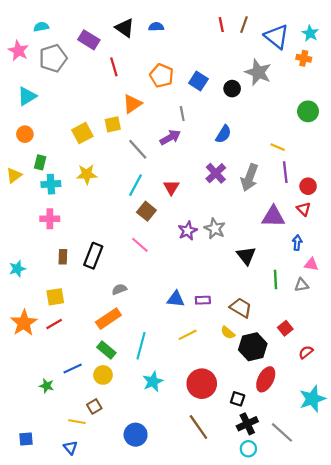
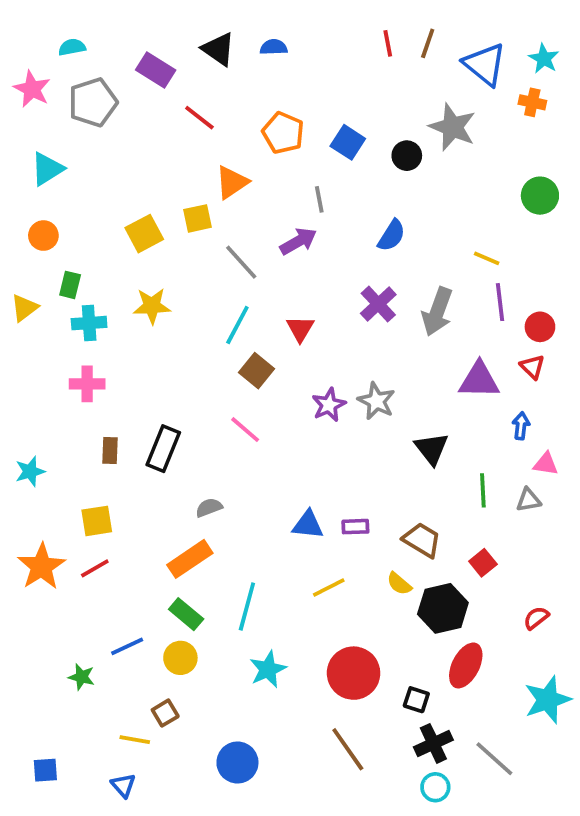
red line: (114, 67) -> (199, 118), turned -36
red square: (285, 328) -> (483, 563), moved

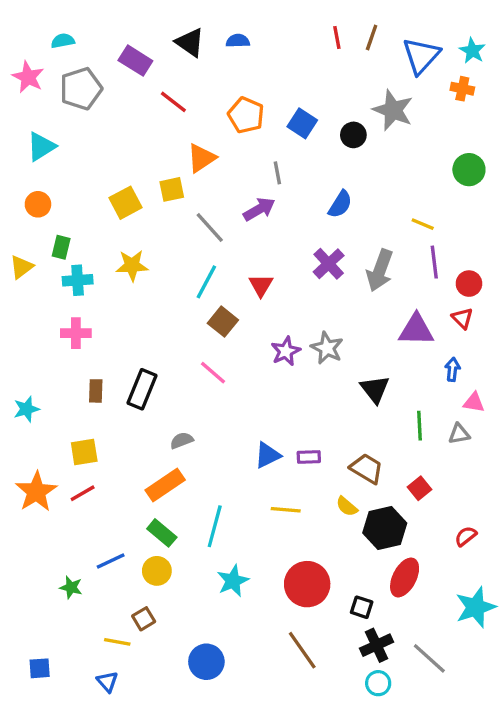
blue triangle: (485, 64) -> (421, 56), turned 33
blue triangle: (308, 525) -> (268, 455), turned -32
yellow line: (329, 587) -> (286, 510), turned 32

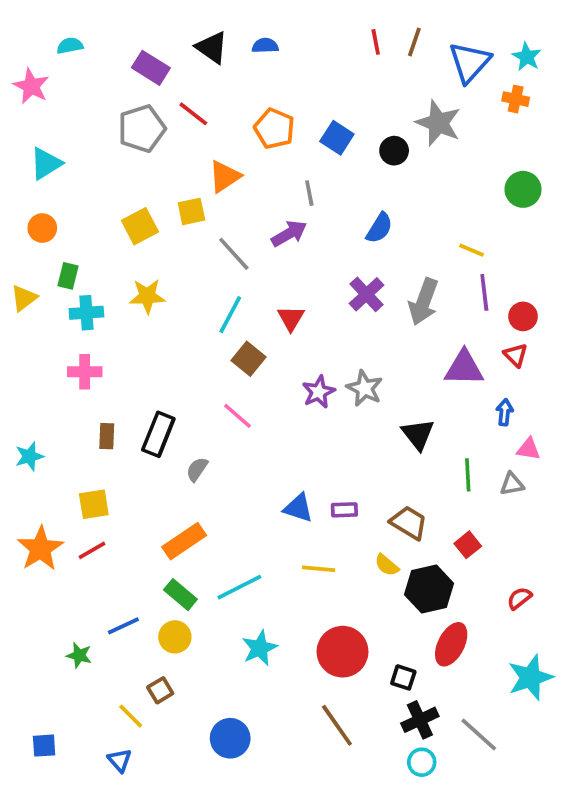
gray pentagon: (81, 89) -> (142, 129), moved
gray semicircle: (182, 440) -> (197, 469), moved, turned -35
blue triangle: (268, 455) -> (298, 508), turned 44
cyan line: (215, 526) -> (239, 587), turned 48
yellow line: (117, 642) -> (131, 716), turned 35

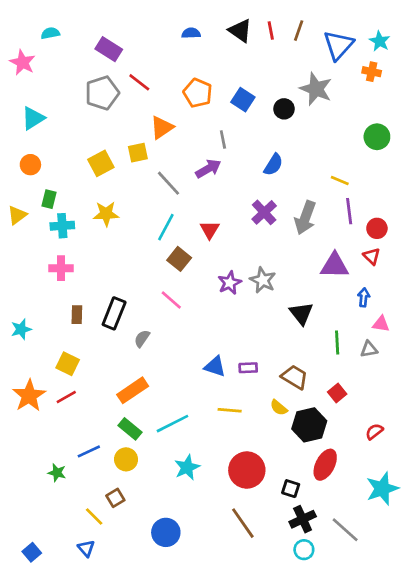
black triangle: (212, 48) -> (240, 31), moved
yellow square: (94, 504) -> (68, 364), turned 35
blue square: (44, 746) -> (32, 552), moved, turned -36

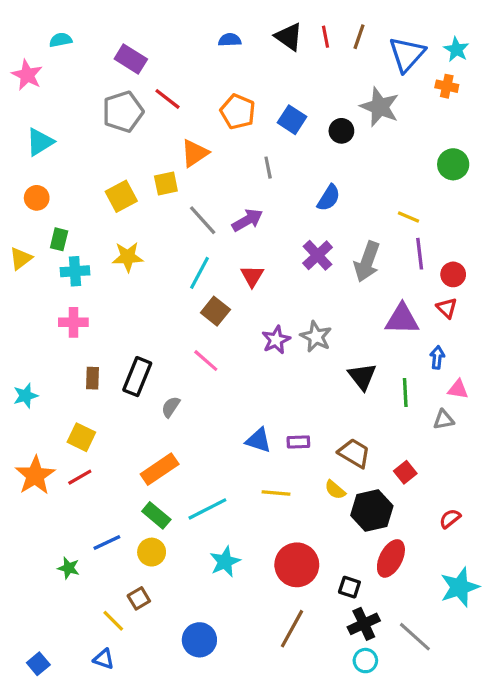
purple arrow: (208, 169) -> (247, 220), moved
green line: (337, 343) -> (405, 393), moved
brown line: (243, 523) -> (292, 629), turned 64
blue triangle: (86, 548) -> (104, 659), turned -30

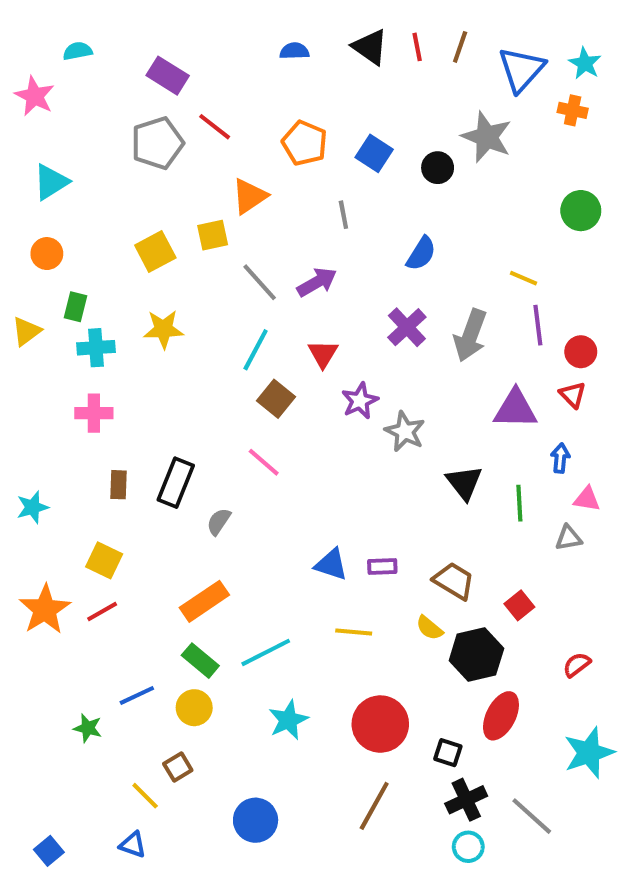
purple star: (276, 340) -> (360, 401), moved

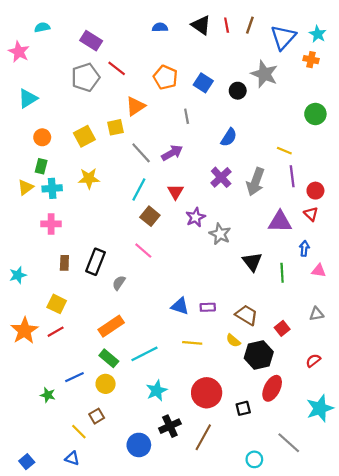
orange circle: (47, 254) -> (42, 137), moved
yellow triangle: (26, 331) -> (26, 187), moved
gray triangle: (568, 538) -> (317, 314), moved
black square: (448, 753) -> (243, 408), turned -32
black cross: (466, 800) -> (170, 426), moved

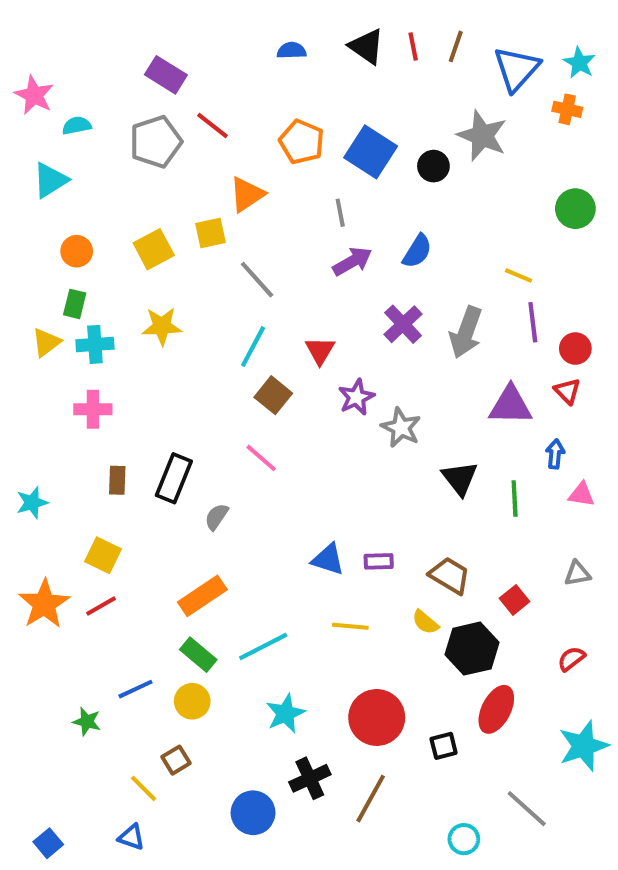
cyan semicircle: (42, 27) -> (77, 126), moved
blue square: (203, 83) -> (371, 152), size x1.4
purple arrow: (172, 153) -> (352, 261), moved

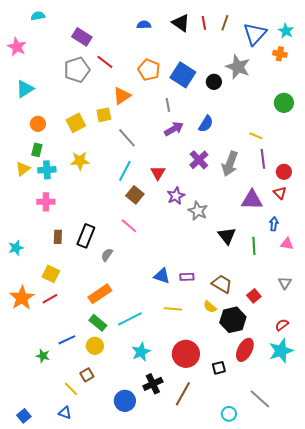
cyan semicircle: (77, 126) -> (38, 16), moved
gray triangle: (577, 574) -> (285, 283), turned -48
cyan star: (583, 746) -> (281, 351), moved

